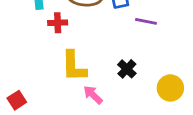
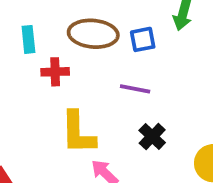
purple line: (146, 21) -> (135, 89), moved

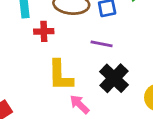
black cross: (152, 137) -> (114, 78), size x1.5

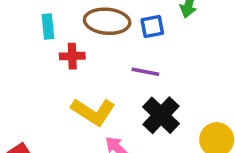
yellow L-shape: (60, 75) -> (93, 112), turned -56

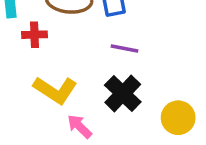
purple line: (145, 72) -> (124, 48), moved

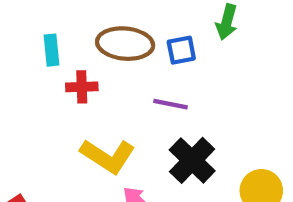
purple line: (124, 48) -> (170, 104), moved

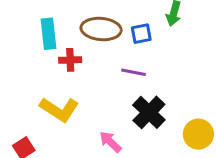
cyan rectangle: (51, 50) -> (49, 34), size x1.4
yellow L-shape: (108, 156) -> (59, 109), moved

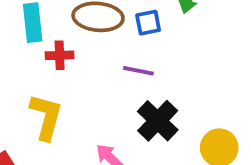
yellow L-shape: (59, 109) -> (46, 117), turned -108

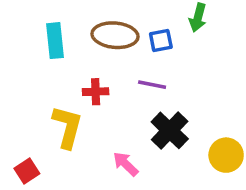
red cross: (60, 55) -> (96, 92), moved

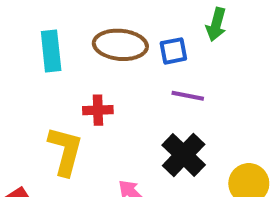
purple line: (152, 85) -> (188, 96), moved

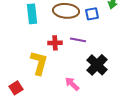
purple line: (188, 96) -> (78, 40), moved

